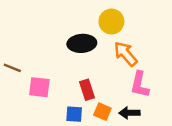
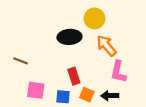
brown line: (12, 68) -> (21, 61), moved
pink square: (39, 87) -> (36, 90), moved

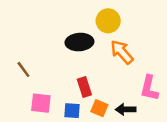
brown line: (21, 61) -> (23, 69), turned 32
pink L-shape: (118, 72) -> (149, 88), moved

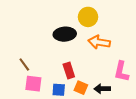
orange arrow: (122, 52) -> (99, 42), turned -40
brown line: (23, 69) -> (24, 64), moved

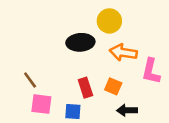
pink L-shape: (121, 72) -> (151, 71), moved
orange square: (81, 88) -> (113, 86), moved

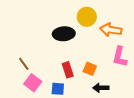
orange arrow: (123, 52) -> (111, 30), moved
pink square: (41, 104) -> (33, 83), turned 30

